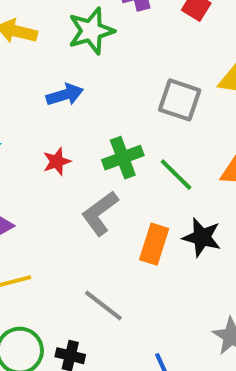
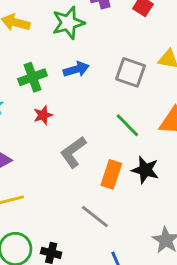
blue arrow: (65, 95) -> (76, 69), moved
green cross: (123, 158) -> (33, 77), moved
gray line: (103, 305) -> (95, 217), moved

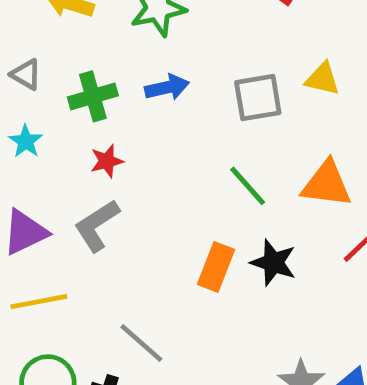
gray square: (131, 72) -> (258, 98), turned -32
gray L-shape: (73, 152) -> (97, 226), moved
gray line: (95, 217) -> (141, 343), moved

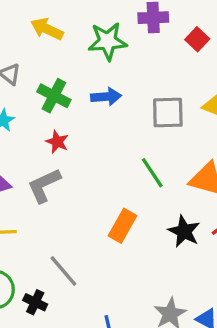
green cross: (93, 96) -> (54, 96), turned 36
red star: (107, 161) -> (57, 142), turned 30
black star: (273, 263) -> (184, 231), moved

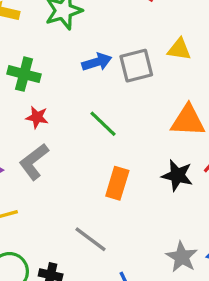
blue arrow: (106, 97) -> (97, 62), moved
green line: (152, 173) -> (103, 124), moved
gray line: (63, 271) -> (90, 239), moved

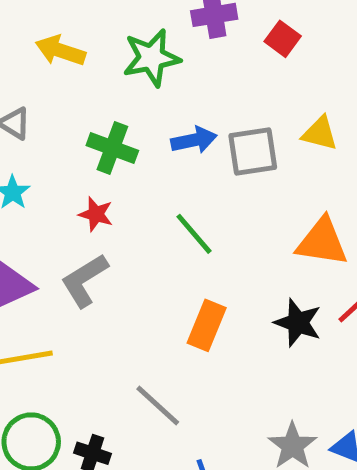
green cross: (24, 74) -> (112, 148), moved

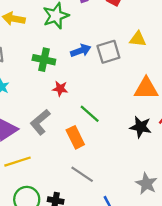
red star: (96, 214) -> (60, 89), moved
green line: (194, 234) -> (90, 114), moved
orange rectangle: (207, 325) -> (75, 137), moved, turned -40

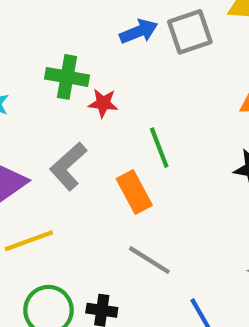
green cross: (44, 60) -> (67, 77), moved
green line: (90, 114) -> (159, 148), turned 30

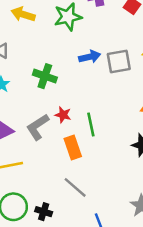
red star: (103, 103) -> (63, 115), moved

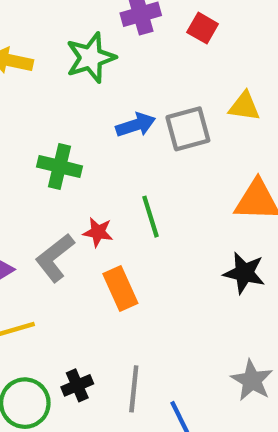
green line: (91, 124) -> (151, 217), moved
gray line: (75, 187) -> (134, 389), moved, turned 60
black cross: (44, 212) -> (77, 385), moved, turned -35

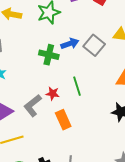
gray square: (188, 129) -> (94, 45), turned -35
green cross: (59, 166) -> (49, 55), moved

